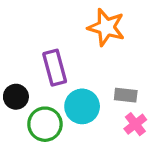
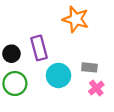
black circle: (16, 97) -> (11, 54), moved
green circle: (45, 124) -> (15, 83), moved

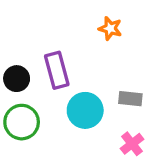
orange star: (76, 19) -> (110, 28), size x0.6
pink cross: (96, 88) -> (132, 144), moved

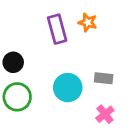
purple rectangle: (57, 70) -> (57, 29), moved

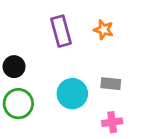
orange star: (88, 22) -> (104, 30), moved
pink cross: (105, 114) -> (112, 122), turned 30

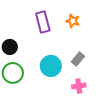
gray rectangle: (111, 84) -> (78, 59), turned -56

